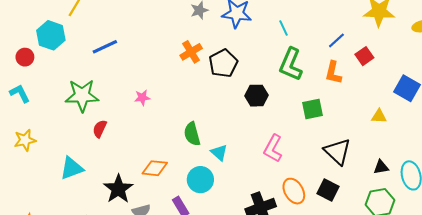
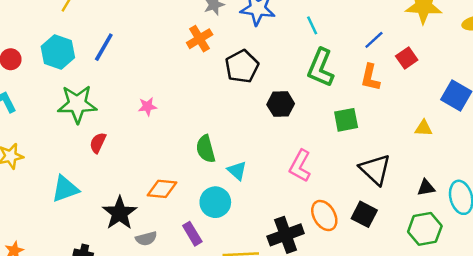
cyan hexagon: (51, 35) -> (58, 52), moved
blue line: (105, 47) -> (104, 47), turned -35
orange cross: (191, 52) -> (200, 39), moved

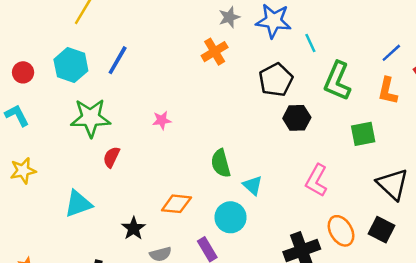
cyan line: (312, 25) -> (310, 43), moved
black pentagon: (242, 67) -> (276, 80), moved
black star: (120, 213) -> (134, 228), size x0.7

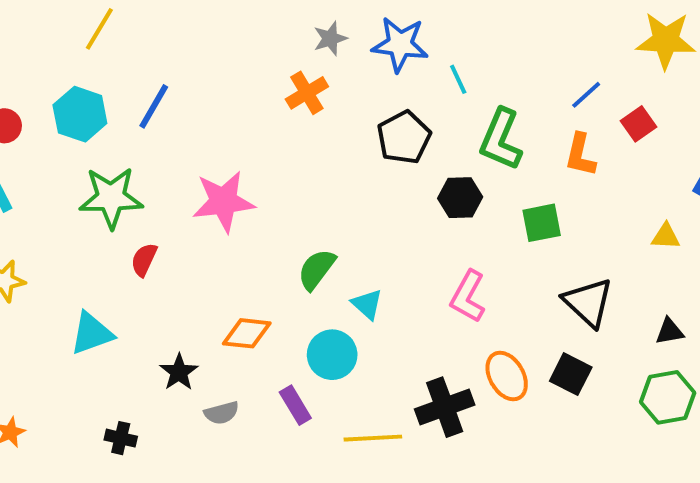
black hexagon: (297, 118) -> (460, 198), moved
pink star: (162, 120) -> (224, 201), size x2.0
green semicircle: (221, 163) -> (317, 269), turned 52

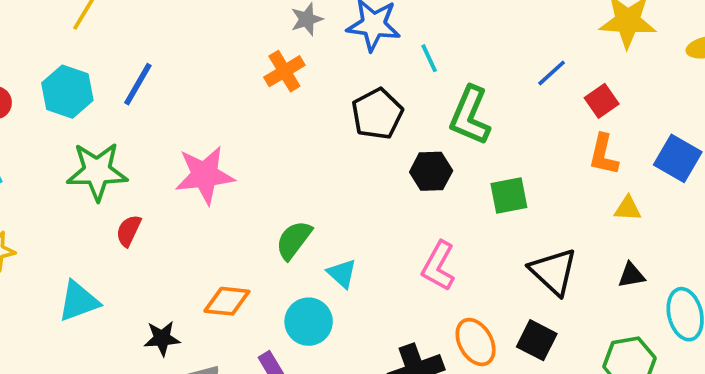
orange L-shape: (580, 155) -> (604, 155), moved
black triangle: (670, 331) -> (631, 275), moved
black star: (179, 372) -> (162, 338), turned 30

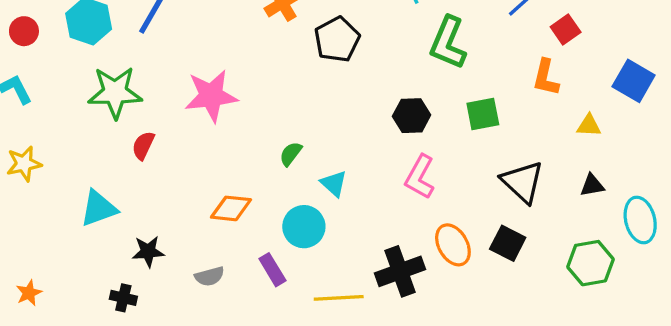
black pentagon: (377, 114) -> (337, 39), moved
orange L-shape: (604, 155) -> (546, 78), moved
black hexagon: (431, 171) -> (412, 116), moved
green semicircle: (294, 240) -> (291, 154), size x0.7
black star: (162, 338) -> (148, 251), moved

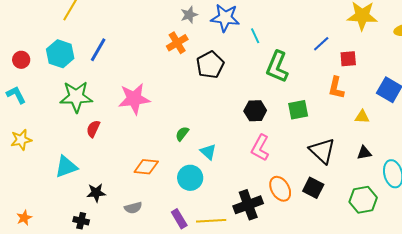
red square: (566, 30) -> (348, 59), turned 30
purple rectangle: (272, 270) -> (179, 219), moved

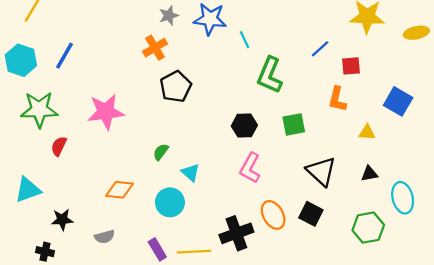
black pentagon: (210, 65) -> (176, 87), moved

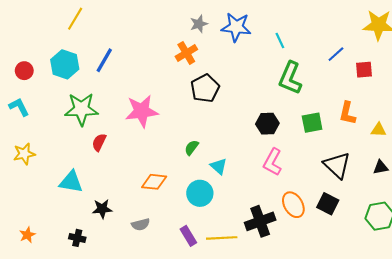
cyan line: (244, 40) -> (280, 41), moved
orange L-shape: (337, 99) -> (347, 113), moved
cyan triangle: (28, 190) -> (71, 182), turned 30
black cross: (45, 252) -> (77, 238), moved

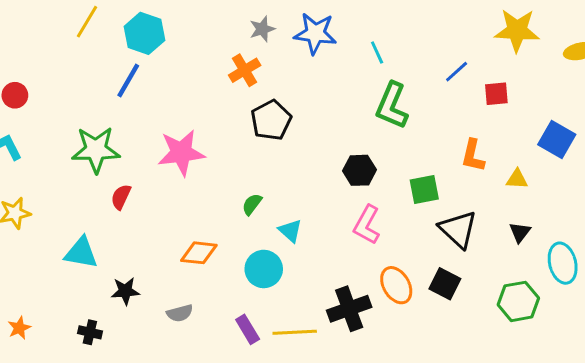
cyan hexagon: (65, 64) -> (144, 33), moved
green square: (312, 123) -> (424, 189), moved
black triangle: (381, 167) -> (520, 232), turned -42

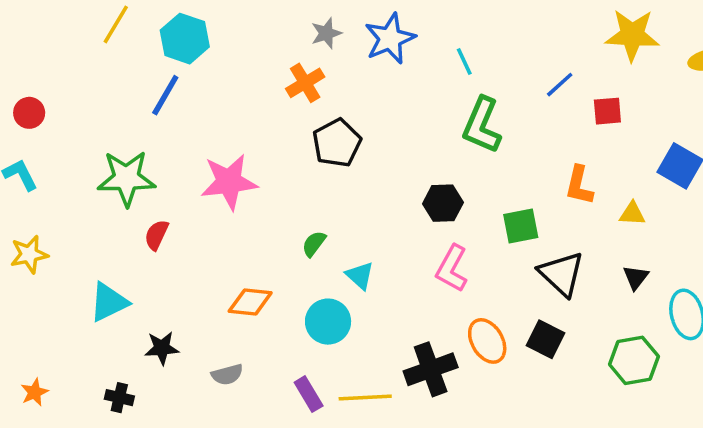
blue star: (315, 33) -> (390, 39), turned -30
cyan triangle: (81, 253) -> (109, 302), turned -36

